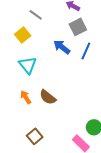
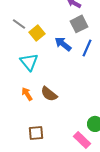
gray line: (36, 15) -> (19, 24), moved
yellow square: (23, 35) -> (37, 33), moved
brown square: (35, 136) -> (36, 133), turned 35

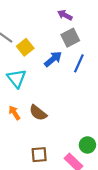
blue arrow: (63, 44) -> (53, 59), turned 102
brown square: (36, 133) -> (39, 155), moved

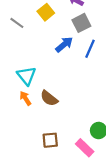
yellow square: (25, 47) -> (46, 12), moved
cyan triangle: (17, 78) -> (26, 76), moved

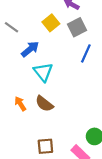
yellow square: (46, 12) -> (51, 23), moved
blue arrow: (64, 44) -> (30, 49), moved
cyan triangle: (26, 76) -> (43, 72), moved

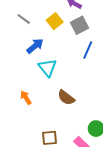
gray line: (12, 27) -> (24, 19), moved
brown semicircle: (44, 104) -> (66, 98), moved

